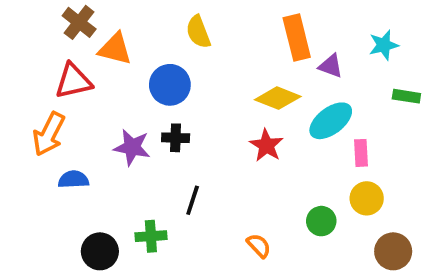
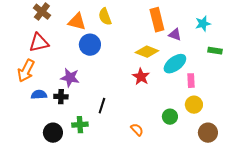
orange triangle: (115, 49) -> (77, 22), moved
black cross: (176, 138) -> (61, 97), moved

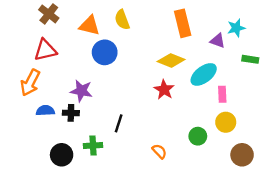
purple triangle: (175, 35) -> (218, 41), moved

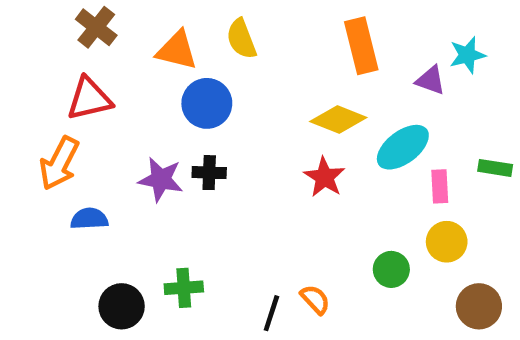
green rectangle: (250, 59) -> (495, 168), moved
black cross: (71, 113) -> (209, 173), moved
black line: (119, 123) -> (271, 313), moved

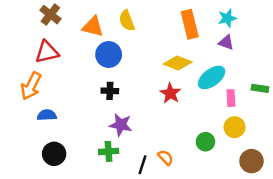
cyan star: (467, 55) -> (227, 18), moved
purple star: (161, 179) -> (121, 125), moved
green cross: (184, 288) -> (109, 151), moved
black circle: (122, 306) -> (54, 154), moved

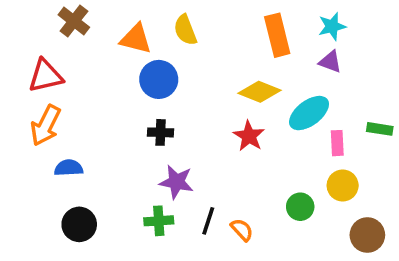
red triangle: (47, 52) -> (46, 76), moved
black line: (142, 165) -> (208, 221), moved

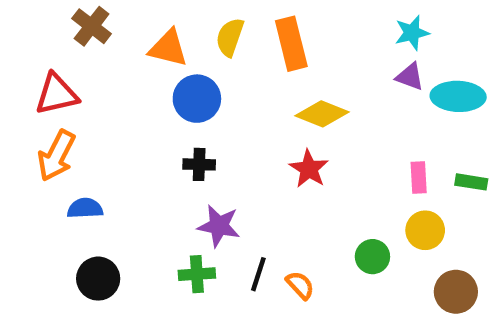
yellow semicircle: (185, 30) -> (230, 37), turned 40
orange rectangle: (277, 35) -> (291, 44), moved
cyan ellipse: (309, 113) -> (458, 96), moved, turned 39
green rectangle: (380, 129) -> (471, 182), moved

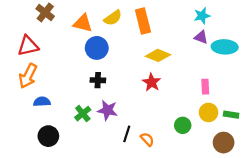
yellow semicircle: (230, 37) -> (113, 18), turned -144
green rectangle: (471, 182) -> (231, 115), moved
green cross: (197, 274) -> (83, 114), moved, turned -35

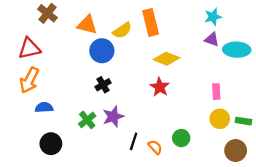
yellow semicircle: (113, 18) -> (122, 30), moved
black cross: (98, 80) -> (103, 85), turned -32
purple star: (107, 110) -> (113, 116), turned -30
green circle: (183, 125) -> (181, 138), moved

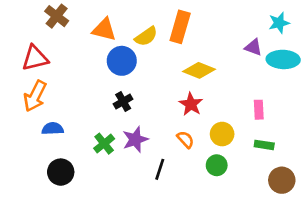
cyan star: (213, 17) -> (279, 23), moved
orange rectangle: (151, 22) -> (180, 27), turned 30
yellow circle: (220, 119) -> (222, 134), moved
green rectangle: (244, 121) -> (264, 145), moved
orange semicircle: (155, 147) -> (185, 139), moved

